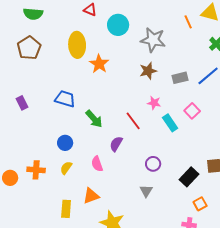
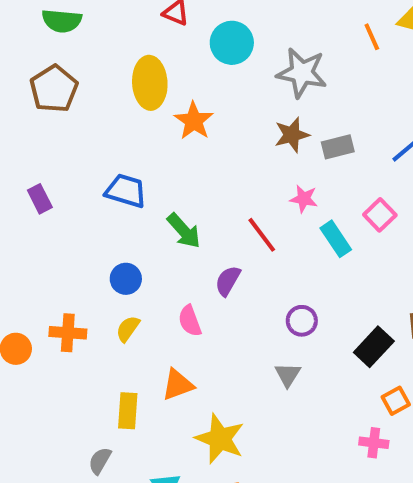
gray rectangle: (180, 78) -> (338, 147), moved

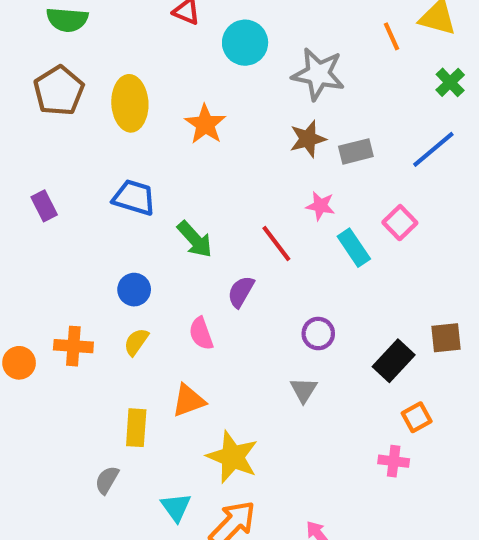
yellow ellipse: (150, 83) -> (130, 103), moved

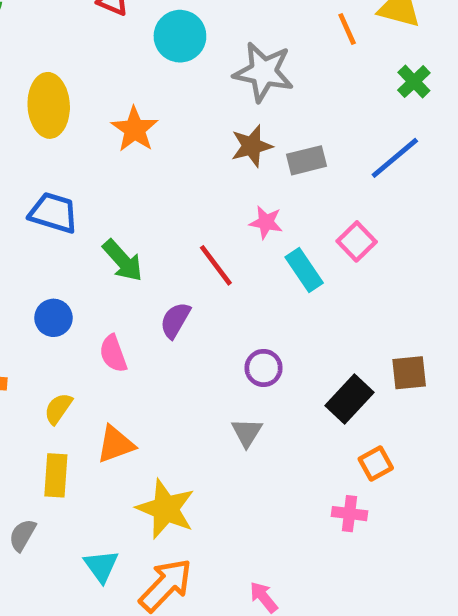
pink semicircle: (201, 334) -> (113, 354), moved
yellow semicircle: (136, 342) -> (58, 409), moved

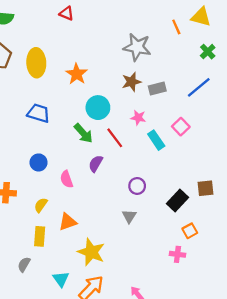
cyan circle: (180, 36) -> (98, 108), moved
green arrow: (123, 261) -> (83, 133), moved

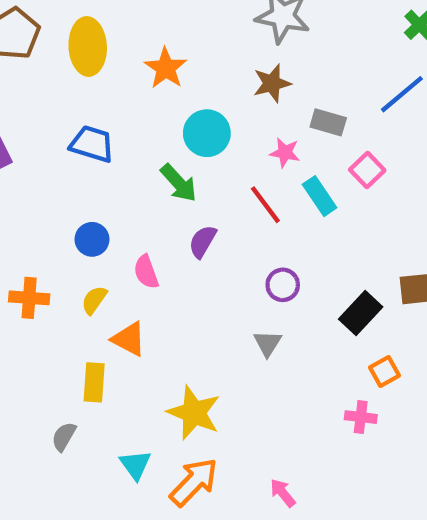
gray rectangle: (157, 89) -> (328, 122), moved, turned 30
red line: (115, 138) -> (265, 205), moved
yellow semicircle: (41, 205) -> (94, 300), moved
orange triangle: (68, 222) -> (129, 339), moved, turned 48

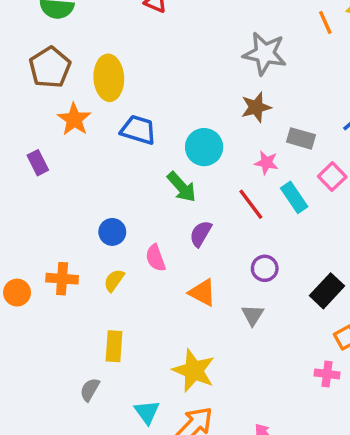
orange star: (166, 68) -> (74, 119), moved
blue trapezoid: (92, 144) -> (138, 130), moved
orange triangle: (129, 339) -> (202, 293), moved

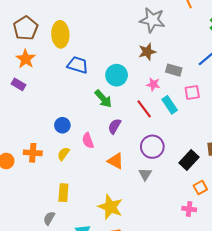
orange star: (74, 119) -> (26, 59), moved
purple rectangle: (38, 163) -> (18, 84), turned -32
pink square: (332, 177) -> (192, 93), turned 35
purple circle: (265, 268) -> (152, 147), size x1.5

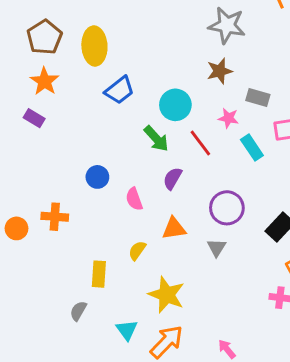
blue trapezoid: (78, 65) -> (119, 90), turned 125
red line: (144, 109) -> (200, 143), moved
yellow semicircle: (63, 154) -> (137, 251), moved
orange triangle: (116, 161) -> (174, 228), turned -36

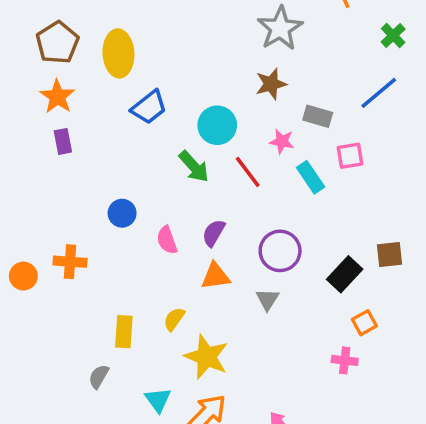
gray star: (227, 25) -> (280, 28), turned 30
purple rectangle: (34, 118) -> (63, 141), moved, turned 48
purple semicircle: (172, 178) -> (214, 233), moved
yellow semicircle: (137, 251) -> (174, 319), moved

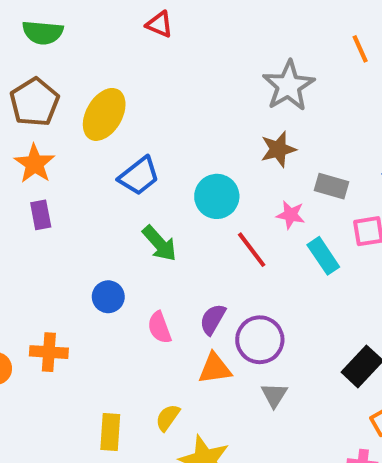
yellow ellipse: (118, 53) -> (104, 114), turned 33
green arrow: (194, 167) -> (159, 244), moved
purple circle: (280, 251) -> (260, 340), moved

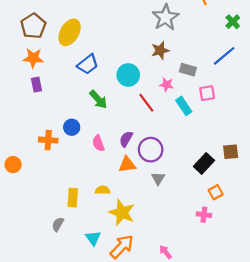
orange star: (35, 164) -> (33, 58), turned -30
orange cross: (49, 352) -> (48, 140), moved
yellow semicircle: (168, 418) -> (103, 190), turned 56

